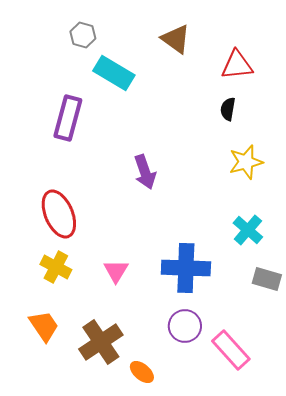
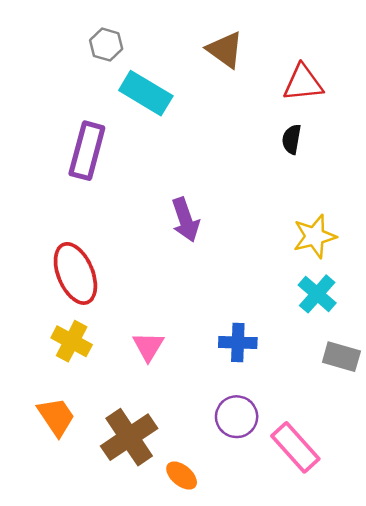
yellow star: (246, 162) -> (315, 236), moved
blue cross: (186, 268) -> (238, 343), size x0.6

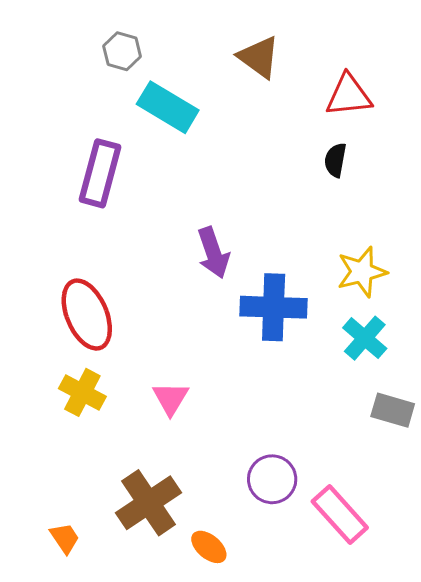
blue cross: (238, 343) -> (274, 307), moved, size x1.5
orange trapezoid: (56, 417) -> (65, 538), moved, size x0.7

